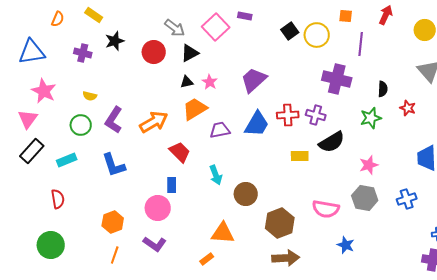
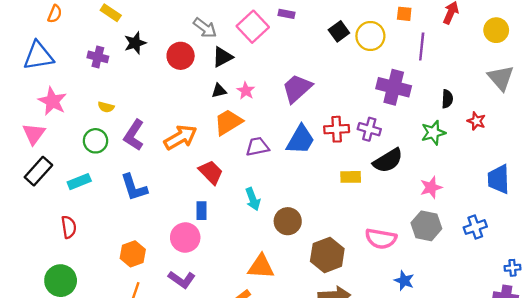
orange semicircle: (58, 19) -> (55, 14), moved

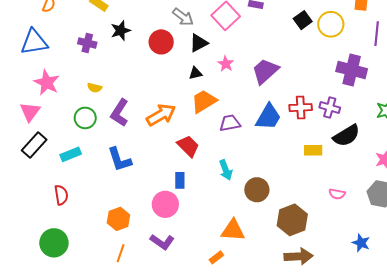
pink star: (246, 91) -> (226, 64), moved
pink semicircle: (381, 239) -> (337, 194), moved, size x0.6

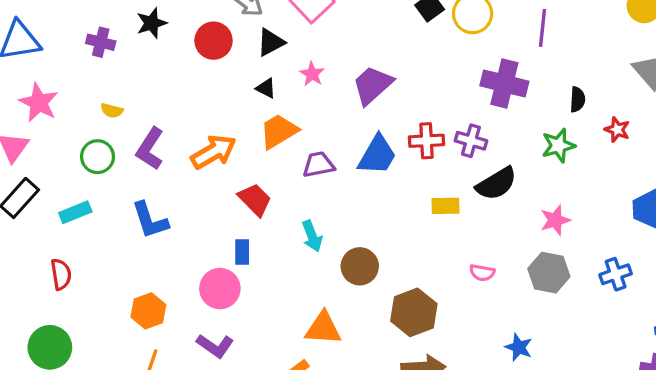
black triangle: (195, 73) -> (266, 88), turned 40

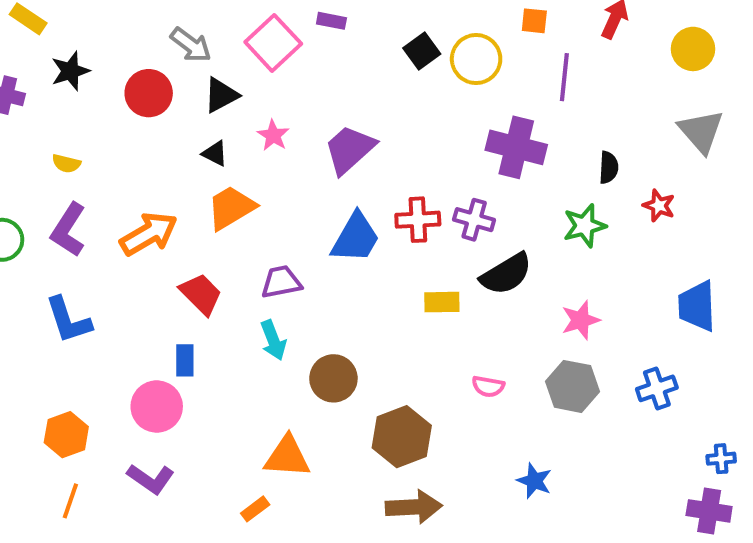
yellow semicircle: (112, 111) -> (66, 163), moved
purple trapezoid: (318, 165) -> (281, 282), moved

